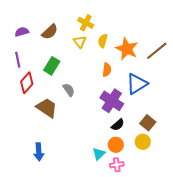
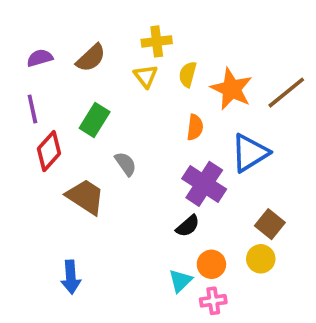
yellow cross: (86, 23) -> (157, 41), turned -35
black semicircle: (118, 125) -> (188, 226), moved

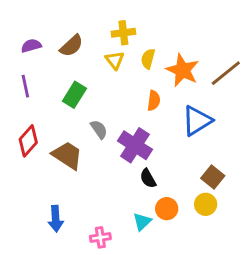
red diamond: (49, 151) -> (28, 141), moved
purple cross: (204, 184) -> (135, 145), moved
black semicircle: (188, 226) -> (148, 178), turned 102
pink cross: (213, 301) -> (100, 237), moved

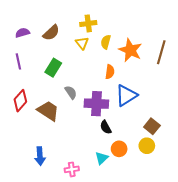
brown line: (226, 73) -> (161, 52), turned -35
blue triangle: (197, 121) -> (126, 95), moved
purple cross: (135, 145) -> (96, 104), turned -30

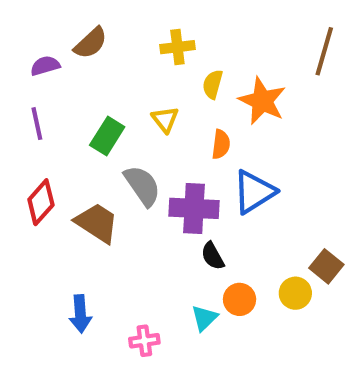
brown semicircle: (51, 33) -> (91, 43), moved
yellow triangle: (82, 43) -> (165, 119), moved
brown line: (161, 52) -> (324, 51), moved
gray semicircle: (71, 92) -> (142, 186), size x1.5
brown square: (152, 126) -> (326, 266), moved

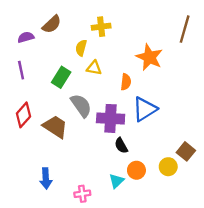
yellow semicircle: (213, 84) -> (81, 48), moved
yellow triangle: (165, 119) -> (94, 68), turned -42

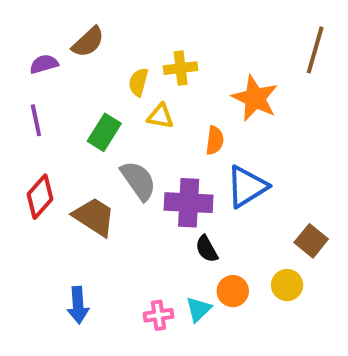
yellow cross: (101, 27) -> (181, 68), moved
brown square: (186, 151) -> (311, 241), moved
pink cross: (82, 194) -> (158, 315), moved

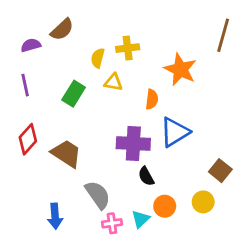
gray semicircle: (138, 181) -> (98, 195), moved

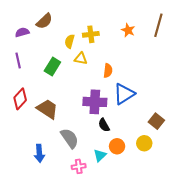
orange star: (180, 69) -> (128, 30), moved, size x0.6
pink cross: (112, 223) -> (79, 166), moved

